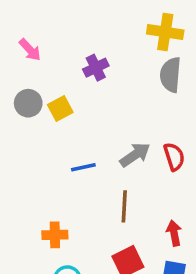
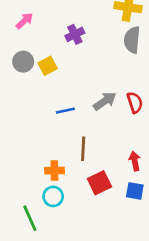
pink arrow: (30, 50) -> (25, 21), turned -90
brown line: (124, 206) -> (83, 149), moved
orange cross: (55, 235) -> (54, 171), moved

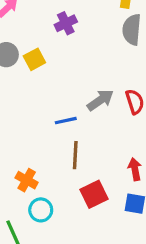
blue line: (65, 111) -> (66, 121), moved
orange cross: (54, 171) -> (27, 180), moved, turned 30

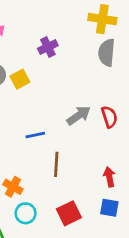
blue line: (66, 121) -> (35, 135), moved
red square: (94, 194) -> (69, 213), moved

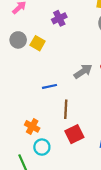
yellow square: (20, 79) -> (38, 43), turned -32
red square: (69, 213) -> (74, 134), moved

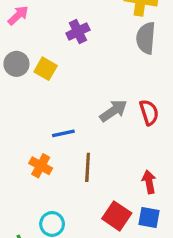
orange cross: (32, 126) -> (41, 166), moved
red square: (74, 134) -> (117, 216), moved, turned -30

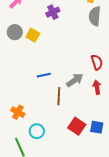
gray arrow: (113, 111) -> (75, 80), moved
orange cross: (41, 166) -> (18, 112), moved
red arrow: (149, 182) -> (97, 87), moved

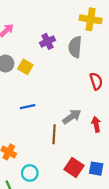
gray semicircle: (95, 16) -> (75, 47), moved
red semicircle: (97, 62) -> (96, 81), moved
blue line: (44, 75) -> (28, 107), moved

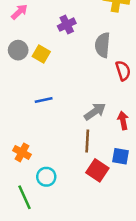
gray semicircle: (75, 47) -> (103, 45), moved
brown line: (54, 134) -> (87, 141), moved
blue square: (96, 169) -> (120, 156), moved

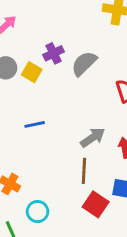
purple cross: (67, 25) -> (53, 53), moved
gray semicircle: (103, 45) -> (84, 63), moved, turned 40

